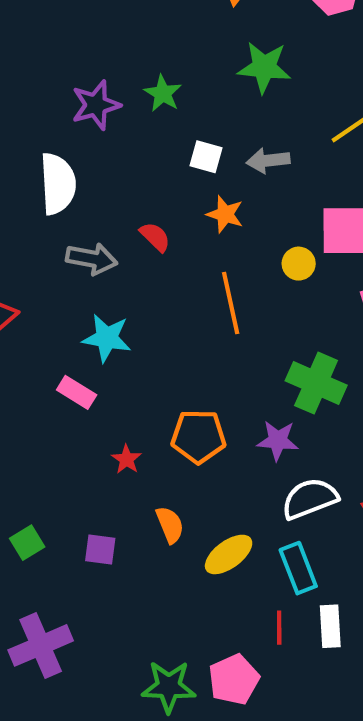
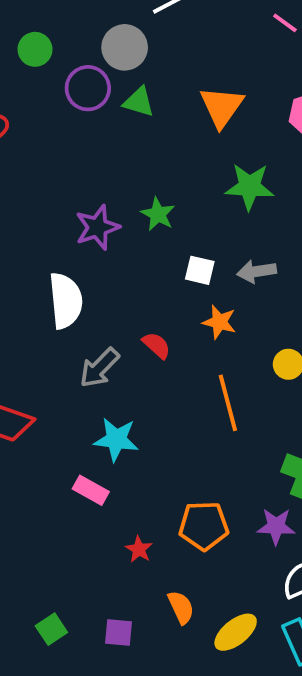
gray arrow: (92, 259) -> (99, 368), turned 126

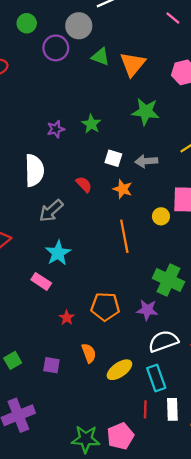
green triangle: (139, 102) -> (100, 57), moved
purple star: (97, 227) -> (56, 129), size x0.7
red semicircle: (157, 345) -> (84, 184), moved
cyan star: (116, 439) -> (58, 253), turned 30

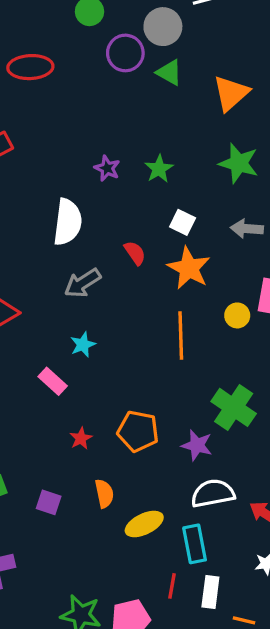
green triangle: (100, 57) -> (169, 72), moved
purple star: (56, 129) -> (107, 168), turned 30
gray arrow: (146, 161) -> (247, 229), moved
orange star: (123, 189) -> (189, 268), size x1.5
cyan star: (58, 253) -> (83, 345), size x0.7

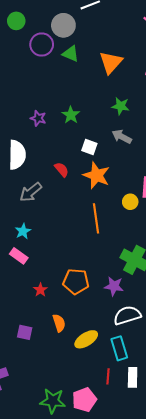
green star: (239, 163) -> (121, 106), size x0.7
gray arrow: (247, 229) -> (122, 137), moved, turned 30
cyan star: (83, 345) -> (23, 231), moved

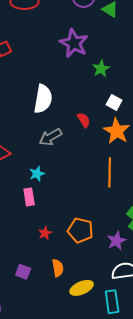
purple star: (38, 118) -> (74, 43), moved, size x1.8
pink rectangle: (19, 256) -> (29, 197), turned 36
purple star: (114, 286) -> (116, 241), turned 30

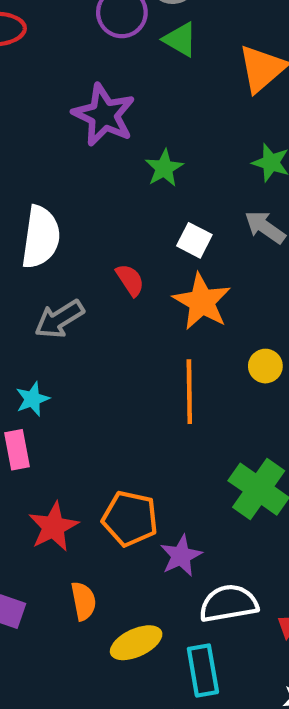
red star: (45, 233) -> (53, 527), size x1.6
purple star: (116, 241) -> (181, 556), moved

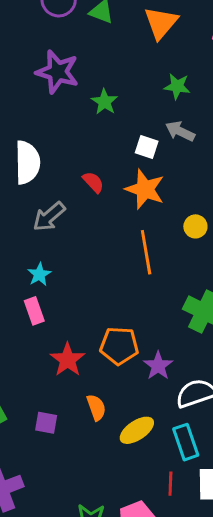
white square: (194, 240) -> (147, 147), moved

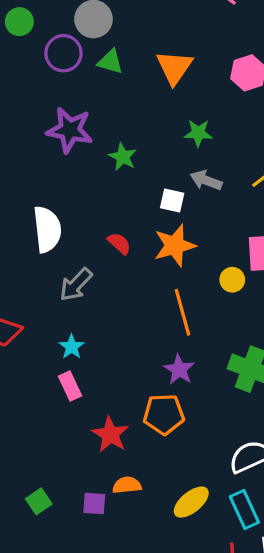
orange star: (145, 189) -> (175, 245), turned -30
purple star: (158, 366) -> (179, 370), moved
orange semicircle: (96, 407) -> (127, 485), moved, turned -70

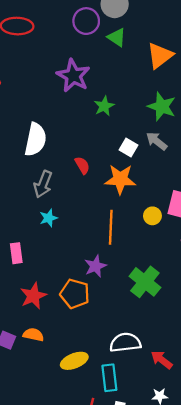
green star: (198, 133) -> (162, 107), size x1.4
gray arrow: (76, 285) -> (43, 184), turned -40
cyan star: (72, 347) -> (48, 218), moved

